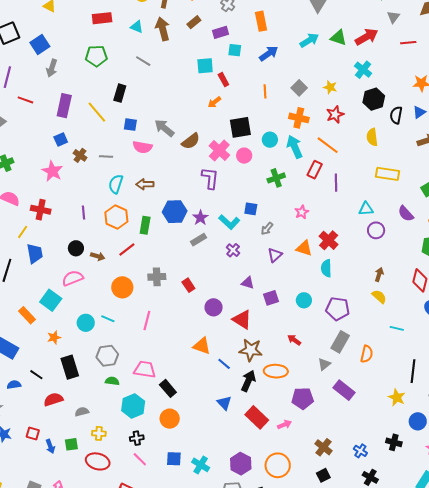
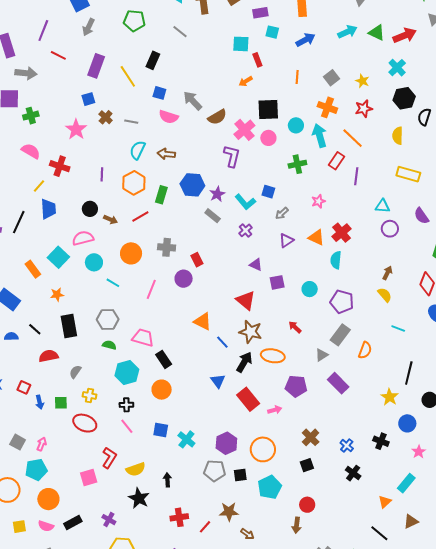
gray rectangle: (198, 240) -> (213, 216), turned 63
purple circle: (214, 307) -> (184, 279), moved
cyan circle: (86, 323) -> (94, 262), moved
gray semicircle: (82, 412) -> (75, 372), turned -48

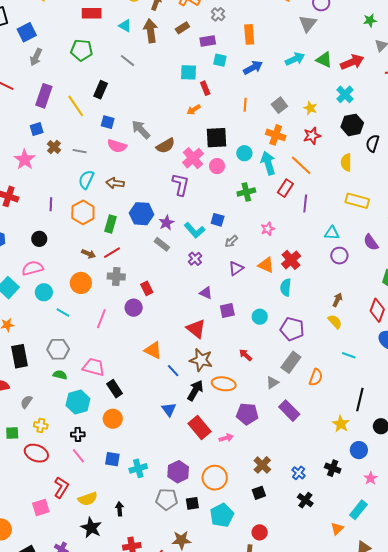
red line: (140, 216) -> (112, 253), moved
brown arrow: (110, 219) -> (89, 254), moved
cyan cross: (186, 439) -> (138, 468), turned 36

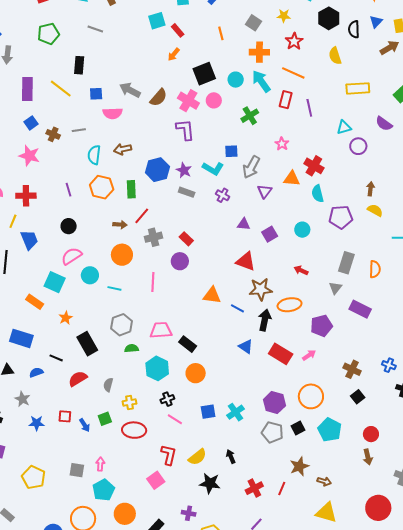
gray arrow: (231, 241) -> (251, 167), size x1.6
purple pentagon: (292, 329) -> (341, 217), moved
gray pentagon: (167, 499) -> (272, 432), turned 30

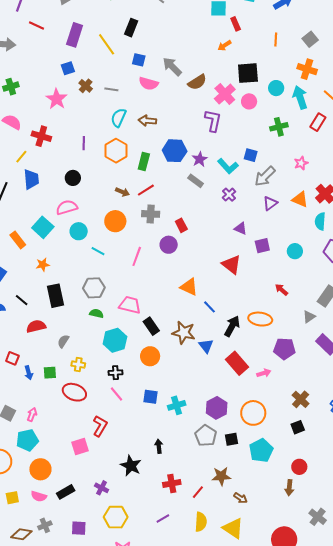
brown star: (261, 289) -> (184, 333), moved
yellow semicircle: (197, 457) -> (201, 522), moved, turned -66

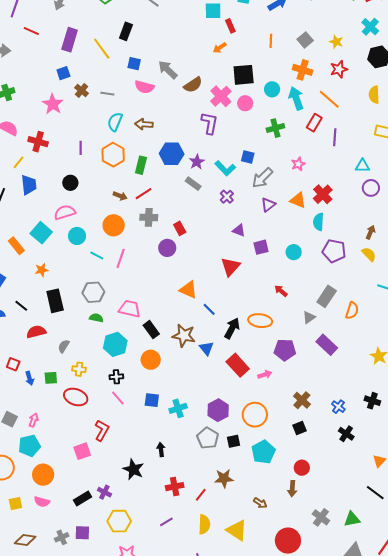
pink line: (137, 256) -> (121, 258), moved
red triangle: (231, 265) -> (230, 267), turned 35
black rectangle: (66, 492) -> (83, 499), moved
brown arrow: (240, 498) -> (260, 503), moved
gray cross: (45, 525) -> (62, 537), moved

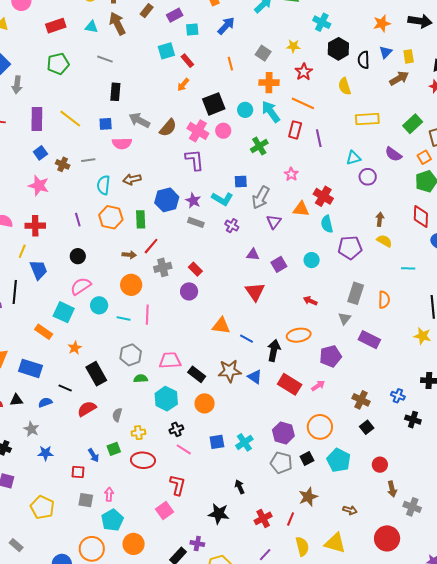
black rectangle: (126, 31) -> (115, 92), moved
red square: (13, 364) -> (78, 472), moved
brown arrow: (292, 489) -> (392, 489), moved

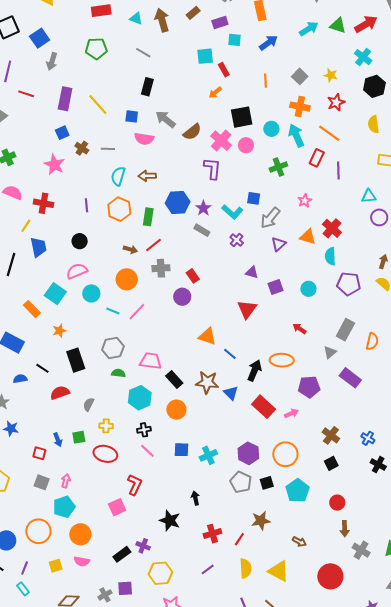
pink line: (147, 315) -> (137, 312), turned 30

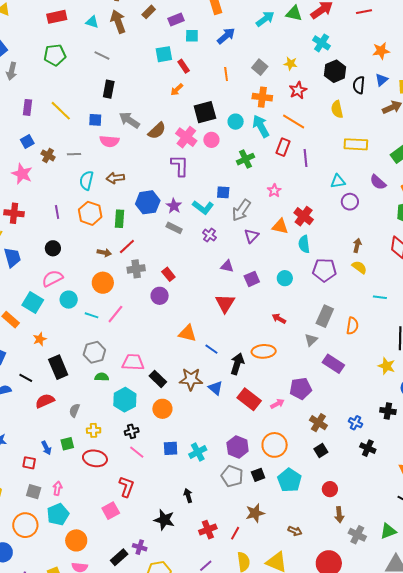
purple rectangle: (65, 99) -> (28, 107), size x0.7
purple pentagon: (309, 387) -> (301, 389), moved
orange circle: (38, 531) -> (25, 525), moved

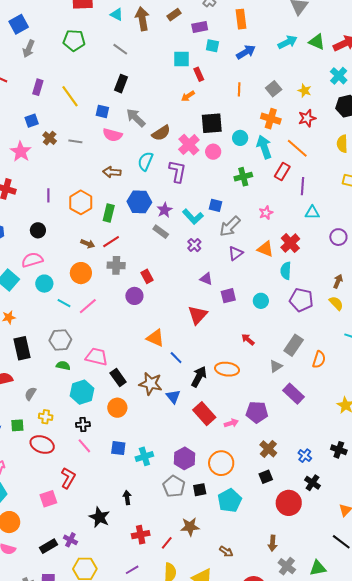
cyan semicircle: (86, 180) -> (145, 161), moved
cyan triangle: (338, 181) -> (312, 213), moved
red circle: (330, 489) -> (289, 503), moved, size x1.6

